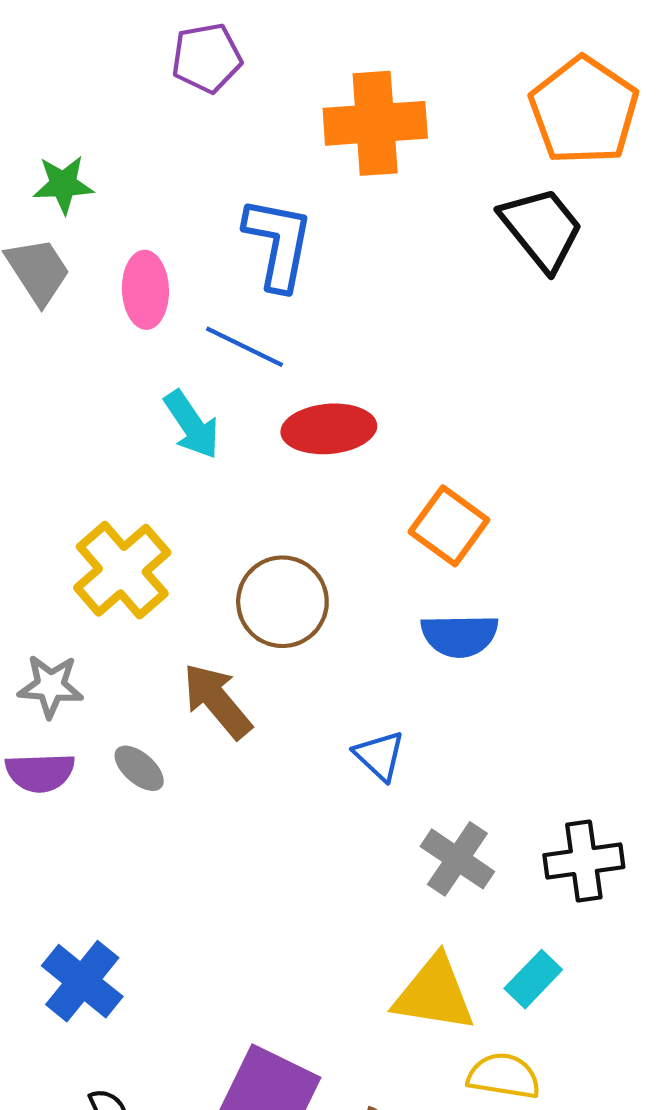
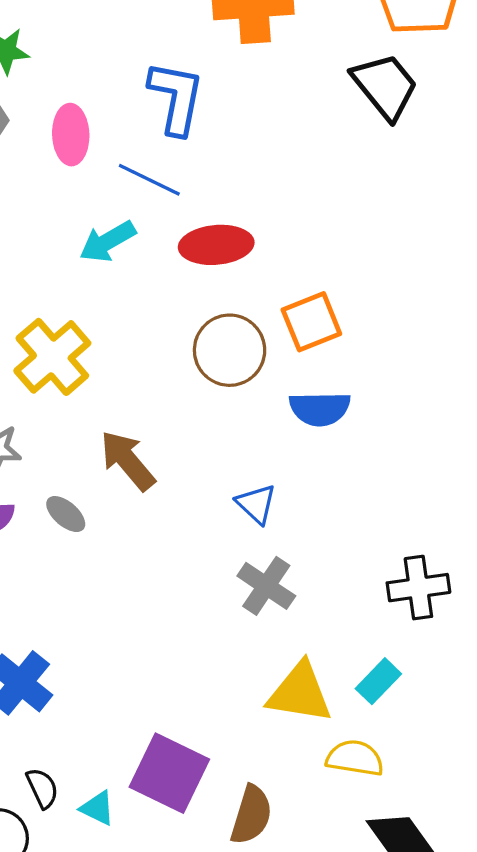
cyan arrow: (192, 425) -> (108, 242), turned 94
orange square: (449, 526) -> (311, 322), turned 32
brown circle: (282, 602) -> (230, 350), moved
gray cross: (457, 859) -> (266, 586), moved

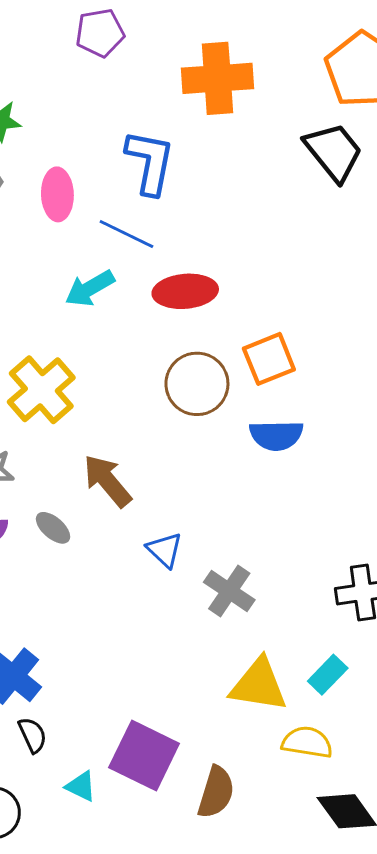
blue triangle: (256, 504) -> (165, 550), moved
black semicircle: (42, 788) -> (32, 735), moved

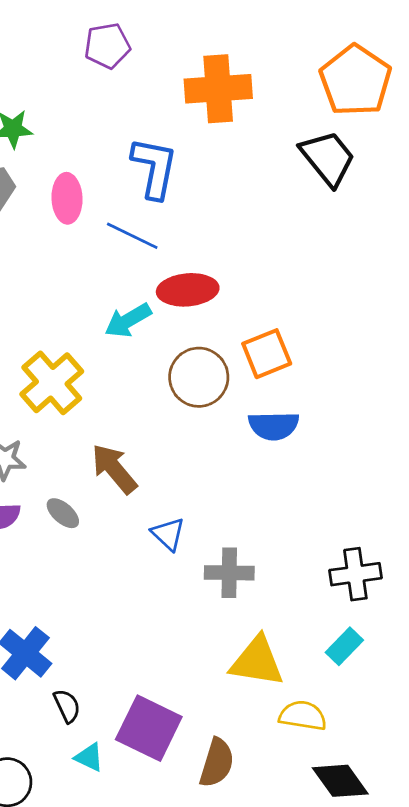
cyan arrow: (90, 288) -> (128, 320), moved
gray cross: (229, 591) -> (229, 573), turned -33
cyan rectangle: (328, 675) -> (344, 646), moved
black semicircle: (32, 735) -> (67, 706), moved

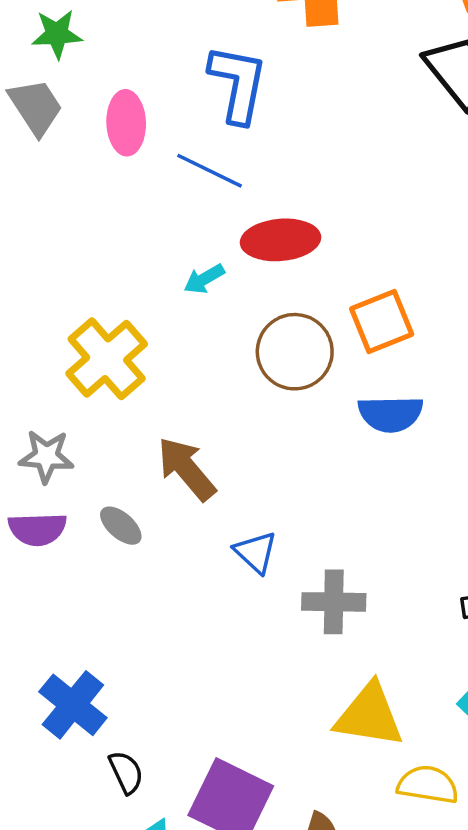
cyan arrow: (128, 320) -> (204, 279), size x0.7

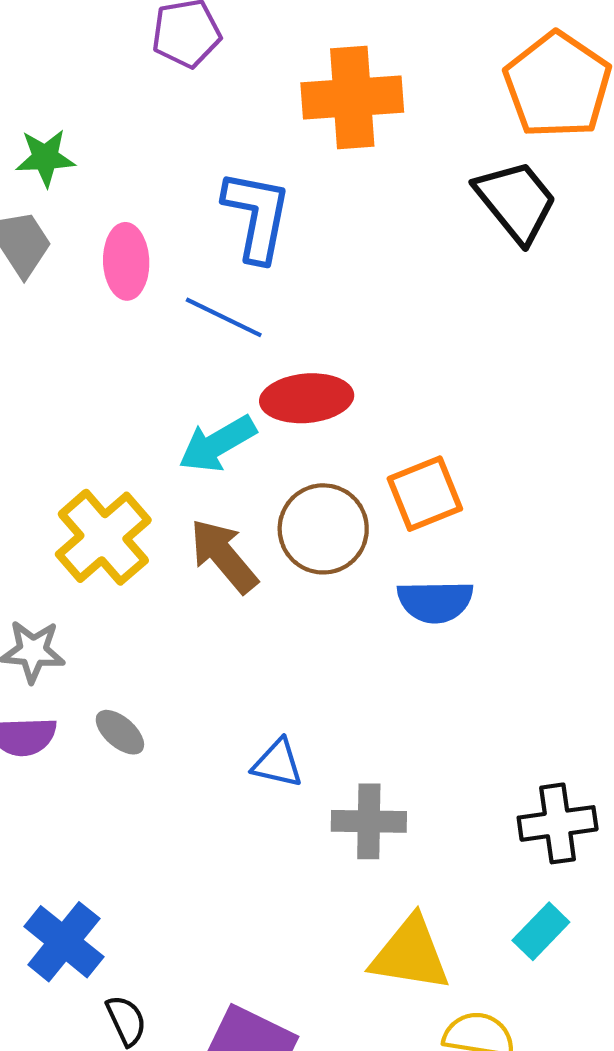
cyan arrow: (204, 279) -> (217, 444), size x1.6
brown arrow: (186, 469) -> (224, 556), moved
blue triangle: (256, 552) -> (278, 763), turned -30

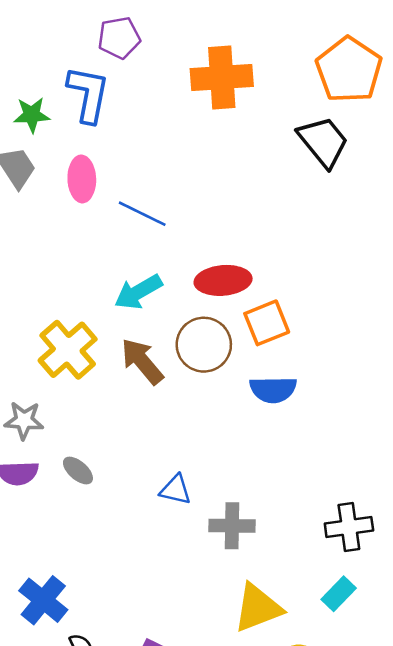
blue L-shape: (257, 216) -> (88, 94), moved
red ellipse: (307, 398) -> (223, 280), moved
yellow triangle: (410, 954) -> (258, 608), turned -30

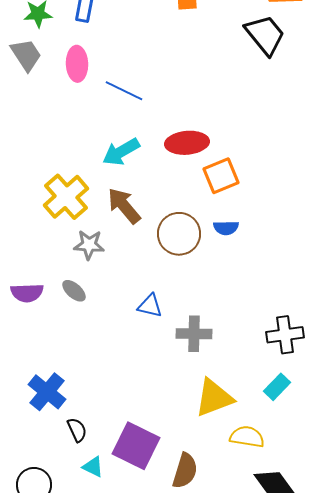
brown circle: (204, 345) -> (179, 234), moved
blue semicircle: (273, 390) -> (226, 228), size x0.7
gray star: (24, 420) -> (89, 245), moved

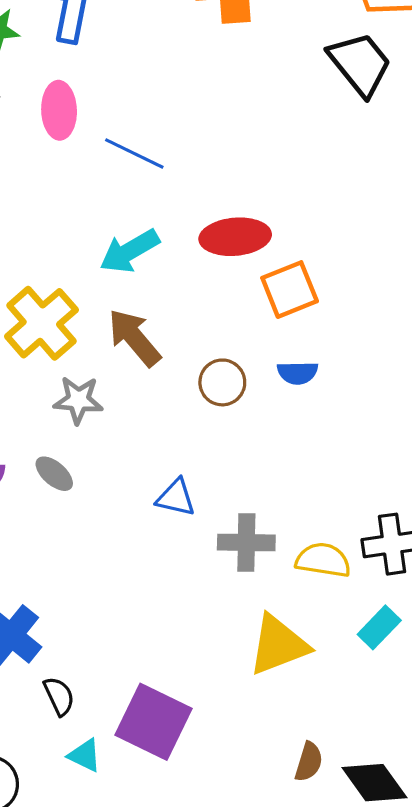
brown circle: (179, 234) -> (222, 382), size x0.7
yellow semicircle: (247, 437) -> (323, 560), moved
brown semicircle: (185, 471) -> (309, 762), moved, size x0.7

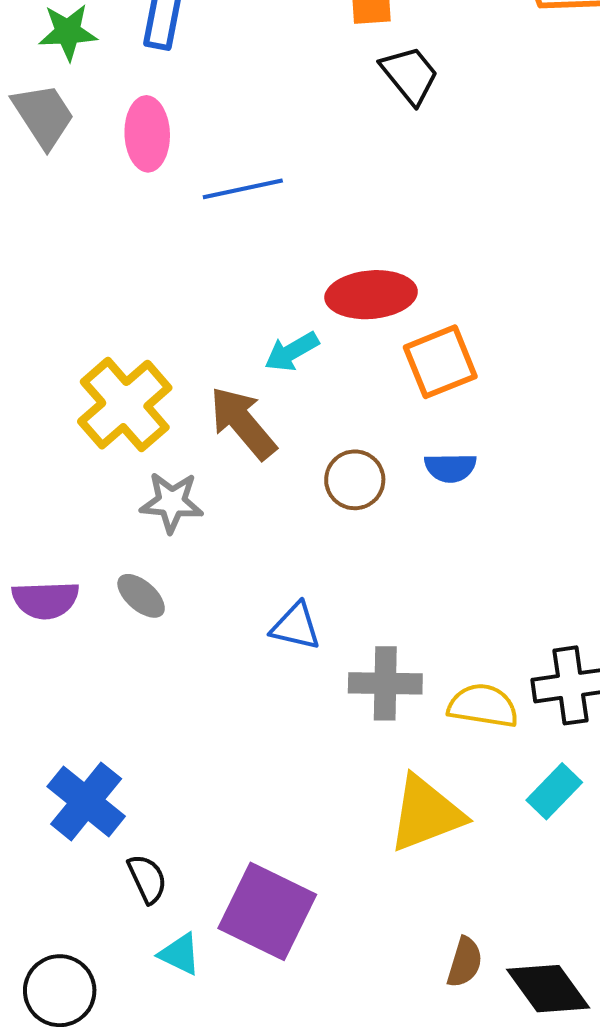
black trapezoid: (360, 64) -> (410, 75), moved, size x0.7
blue line: (134, 154) -> (243, 189), turned -38
cyan arrow: (129, 251) -> (292, 352), moved, size x0.7

